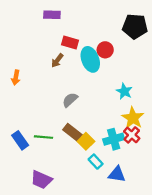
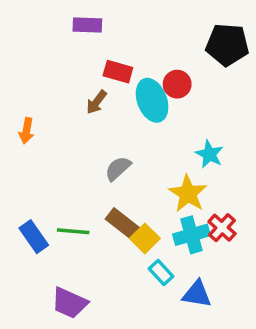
yellow star: (133, 118) -> (188, 194), moved

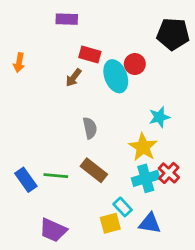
orange arrow: (26, 131) -> (19, 63), moved
cyan star: (209, 154) -> (159, 117), turned 30
gray semicircle: (118, 168) -> (90, 128), turned 120
yellow square: (145, 238) -> (110, 223), moved, turned 30

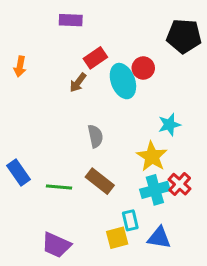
red rectangle: (90, 54) -> (95, 58), turned -50
blue rectangle: (26, 180) -> (18, 172), moved
cyan rectangle: (123, 207) -> (130, 220), turned 30

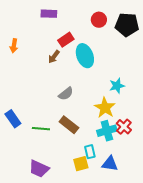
red circle: (143, 68) -> (99, 20), moved
gray semicircle: (95, 136) -> (66, 94), turned 63

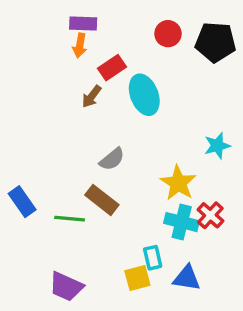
orange arrow: (14, 46) -> (80, 46), moved
cyan star: (117, 86) -> (217, 146), moved
brown rectangle: (69, 125) -> (102, 200), moved
cyan cross: (107, 131) -> (182, 222), turned 30

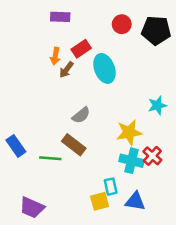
orange arrow: (80, 46) -> (55, 56), moved
yellow star: (178, 183) -> (129, 132), turned 30
purple trapezoid: (66, 287) -> (32, 207), moved

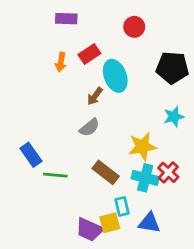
black pentagon: (156, 30) -> (172, 68), moved
brown arrow: (66, 70) -> (95, 96), moved
brown rectangle: (74, 145) -> (106, 172), moved
blue rectangle: (16, 146) -> (31, 155), moved
purple trapezoid: (32, 207) -> (89, 230), moved

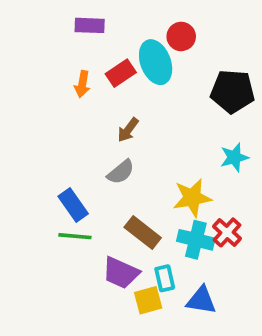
cyan ellipse: (115, 76) -> (156, 62), moved
blue rectangle: (31, 155) -> (73, 205), moved
purple trapezoid: (89, 230) -> (121, 273), moved

